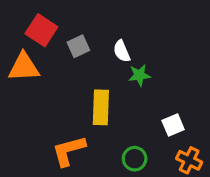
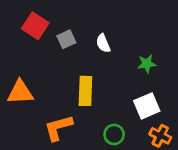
orange triangle: (24, 67) -> (20, 92), moved
green star: (139, 75) -> (147, 64), moved
white square: (173, 125) -> (147, 106), size x1.4

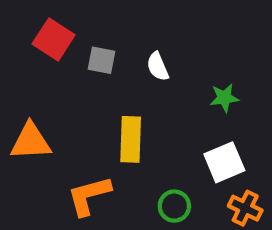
gray square: (66, 39) -> (101, 60), turned 36

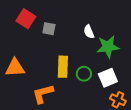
white semicircle: (158, 67) -> (89, 32), moved
green star: (224, 98) -> (108, 47), size x1.6
green circle: (174, 206) -> (84, 74), moved

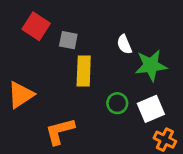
yellow rectangle: (63, 67) -> (84, 71), moved
orange triangle: (15, 68) -> (21, 95), turned -30

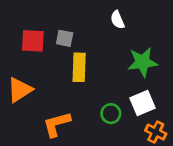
red square: (36, 26) -> (33, 41), moved, turned -30
white semicircle: (124, 44) -> (117, 20), moved
green circle: (117, 103) -> (111, 114), moved

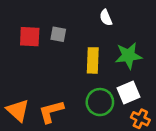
yellow rectangle: (79, 67) -> (93, 60), moved
orange triangle: (20, 90) -> (18, 110), moved, turned -45
green circle: (111, 114) -> (100, 102), size x1.5

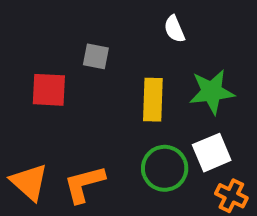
red square: (30, 37) -> (49, 90), moved

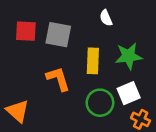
gray square: (96, 56) -> (58, 35), size x1.6
red square: (49, 90) -> (26, 31), moved
orange L-shape: (84, 184) -> (58, 79), moved, turned 88

